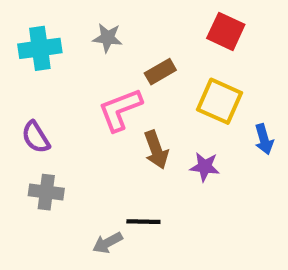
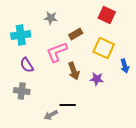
cyan cross: (40, 48) -> (21, 35), moved
purple semicircle: (36, 137) -> (27, 65), moved

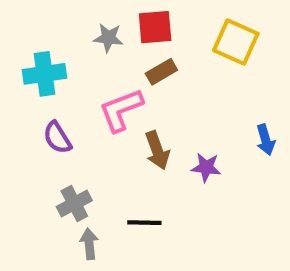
red square: (107, 15) -> (155, 27), moved, turned -30
yellow square: (104, 48) -> (236, 42), moved
gray cross: (22, 91) -> (74, 204), moved, turned -35
gray arrow: (51, 115) -> (89, 244), moved, turned 112

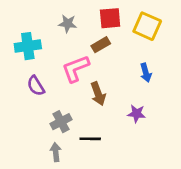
red square: (155, 27) -> (110, 18), moved
blue arrow: (266, 140) -> (146, 73), moved
purple star: (206, 167) -> (137, 114), moved
gray cross: (74, 204) -> (61, 122), moved

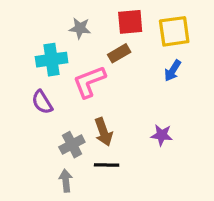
yellow square: (147, 26) -> (174, 31), turned -32
cyan cross: (28, 46) -> (52, 60), moved
blue arrow: (146, 73) -> (173, 71), moved, turned 48
brown arrow: (98, 94) -> (103, 132), moved

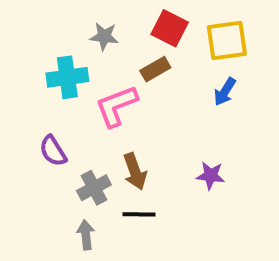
red square: (130, 22) -> (170, 28), turned 32
purple semicircle: (42, 102) -> (53, 151), moved

